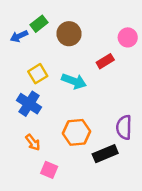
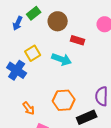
blue arrow: (19, 36) -> (18, 23), turned -40
red rectangle: (105, 61) -> (78, 40), moved, turned 48
blue cross: (29, 104) -> (17, 70), moved

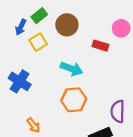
red rectangle: (78, 40) -> (100, 46), moved
yellow square: (33, 53) -> (38, 42), moved
orange hexagon: (64, 100) -> (74, 100), moved

